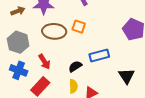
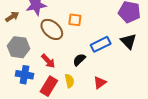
brown ellipse: (54, 31) -> (52, 29), turned 50
black triangle: (127, 76) -> (129, 41), moved
yellow semicircle: (73, 86) -> (69, 81), moved

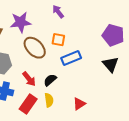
blue rectangle: (101, 44) -> (71, 58), moved
black semicircle: (79, 60) -> (50, 80), moved

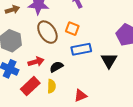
black triangle: (110, 64) -> (109, 60), moved
red arrow: (29, 79) -> (36, 62), turned -77

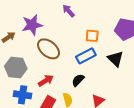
orange square: (72, 29) -> (92, 36), moved
black semicircle: (56, 67) -> (78, 80), moved

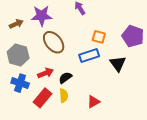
black semicircle: (78, 80) -> (65, 78), moved

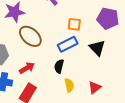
black semicircle: (65, 78) -> (59, 66), moved, turned -32
yellow semicircle: (64, 96) -> (69, 85), moved
red triangle: (93, 102) -> (95, 87), moved

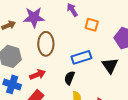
orange square: (74, 24) -> (92, 25), moved
brown ellipse: (30, 36) -> (46, 44), turned 40

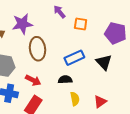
red arrow: (38, 75) -> (33, 80), turned 56
black semicircle: (69, 78) -> (65, 80), turned 72

